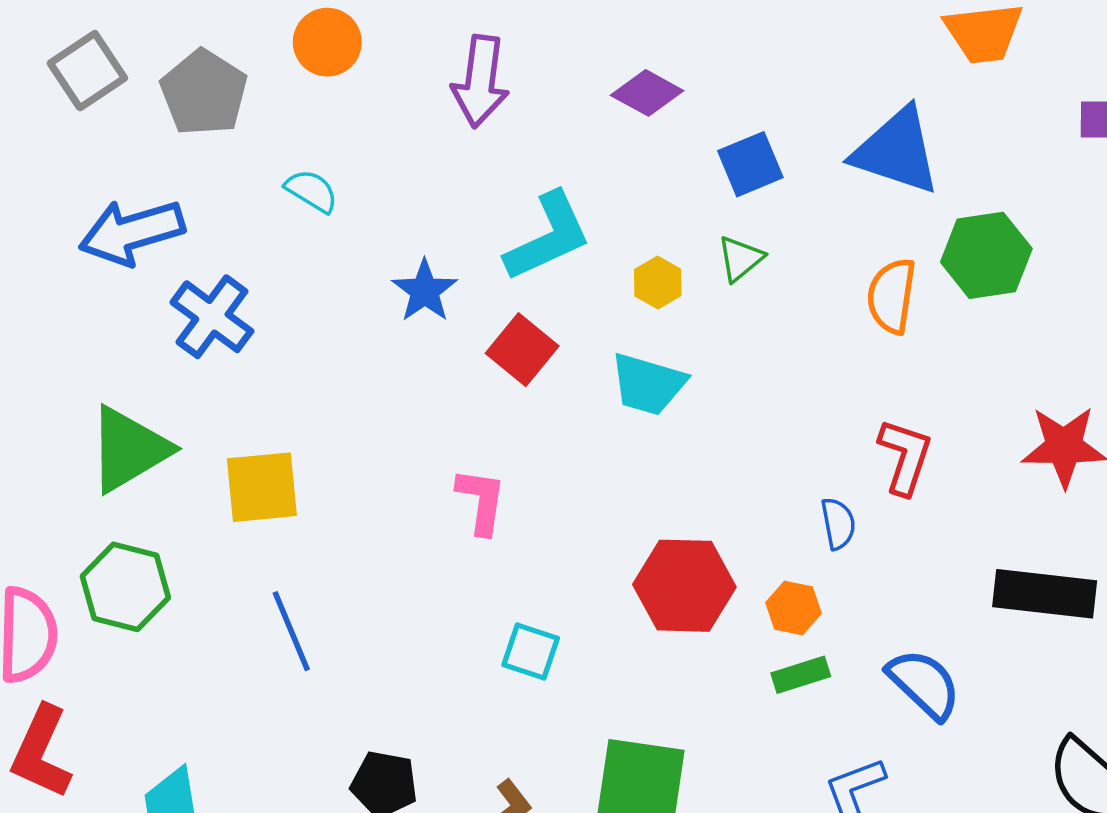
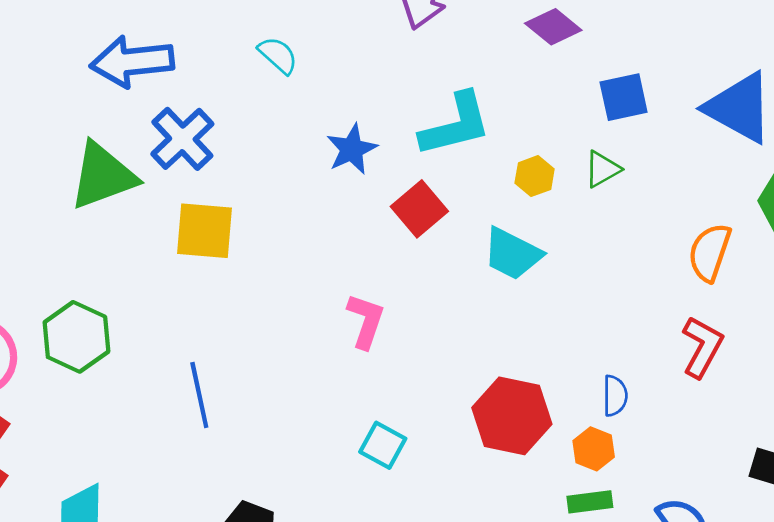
orange semicircle: (892, 296) -> (710, 252), moved
green triangle: (129, 449) -> (103, 176), moved
yellow square: (262, 487) -> (204, 231), moved
blue semicircle: (838, 524) -> (615, 396), moved

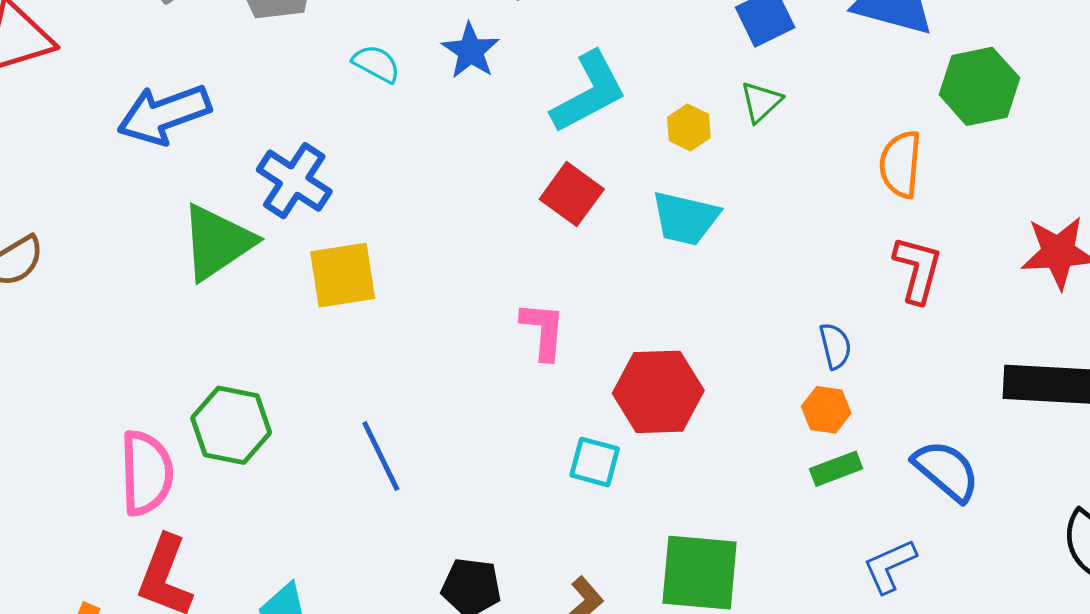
blue arrow: (132, 62) -> (164, 114), moved
blue star: (352, 149) -> (471, 51), moved
red hexagon: (512, 416) -> (658, 392), moved

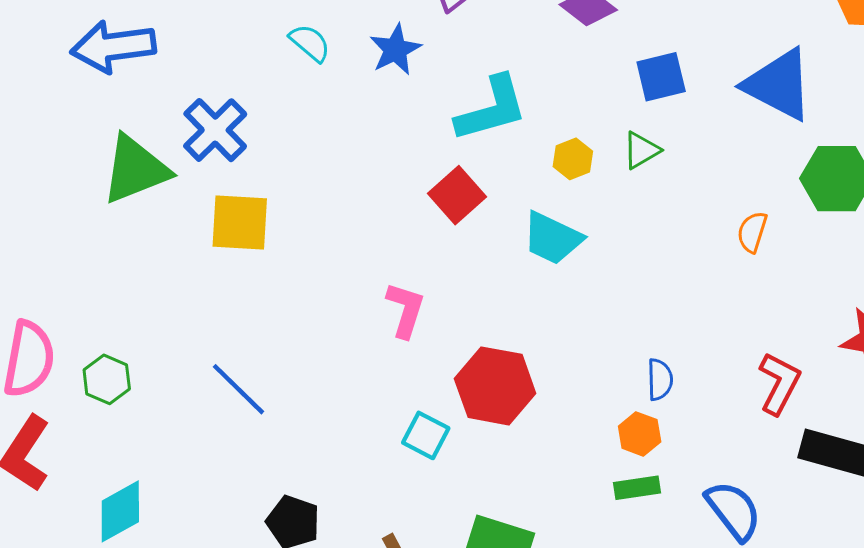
orange semicircle: (900, 164) -> (752, 232), size x0.7
red L-shape: (918, 269) -> (779, 383), moved
green hexagon: (231, 425) -> (107, 379), moved, size x0.7
blue line: (381, 456) -> (239, 389), turned -32

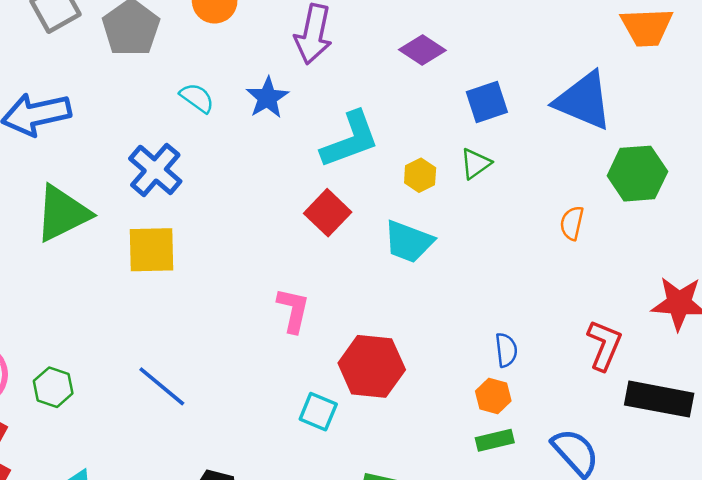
blue cross: (215, 130) -> (155, 170), moved

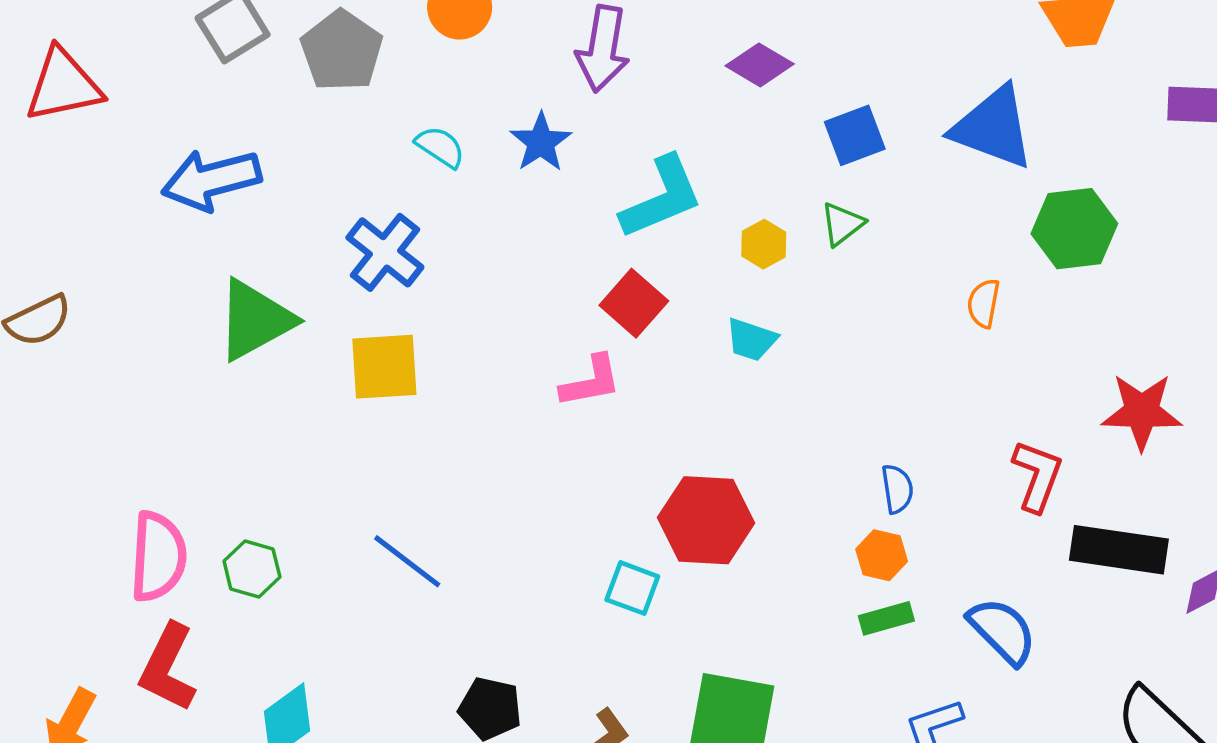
cyan trapezoid: (409, 242) -> (751, 340), size x0.7
pink L-shape: (293, 310) -> (591, 381), moved, turned 69

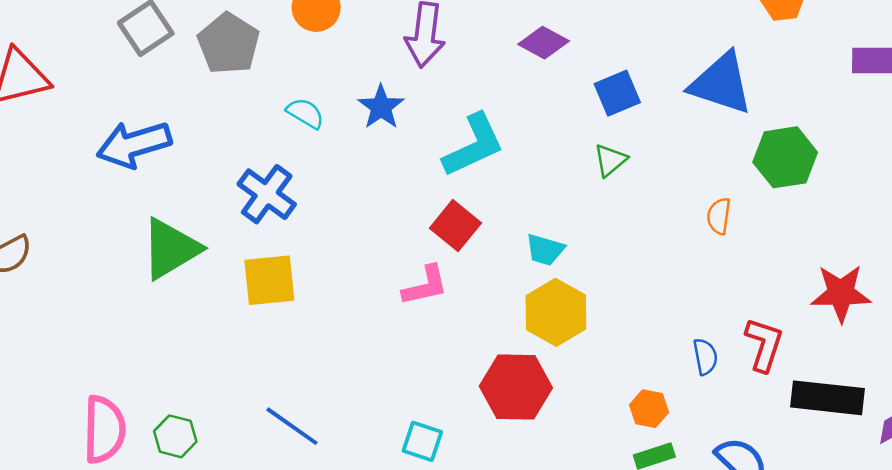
yellow hexagon: (764, 244) -> (556, 312), moved, size x1.8
blue semicircle: (897, 489) -> (705, 357), moved
cyan square: (632, 588) -> (422, 441), moved

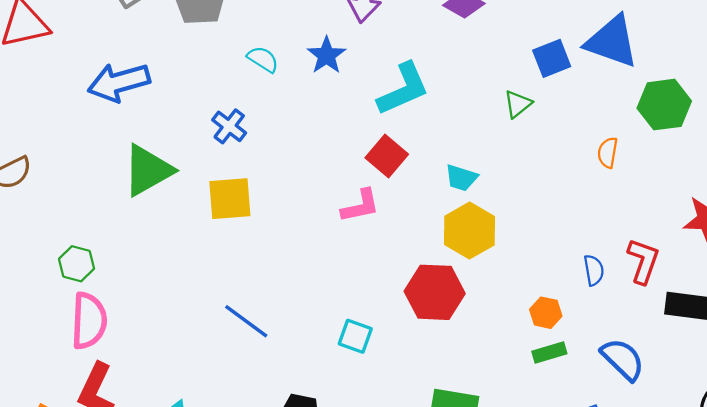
blue square: (617, 93) -> (552, 58), moved
blue cross: (267, 194) -> (229, 126), size x0.7
green hexagon: (175, 436) -> (77, 264), moved

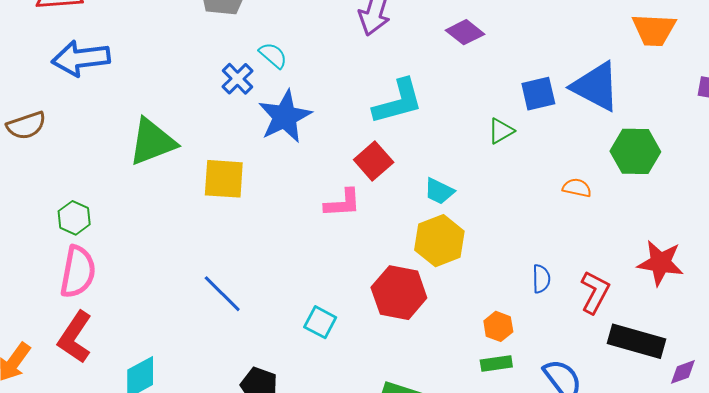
blue star: (326, 55) -> (285, 117), moved, size x1.5
blue arrow: (119, 82) -> (81, 58), moved
blue cross: (229, 126) -> (238, 79), moved
orange semicircle: (608, 153) -> (577, 188), turned 84
blue semicircle: (594, 270) -> (541, 279), moved

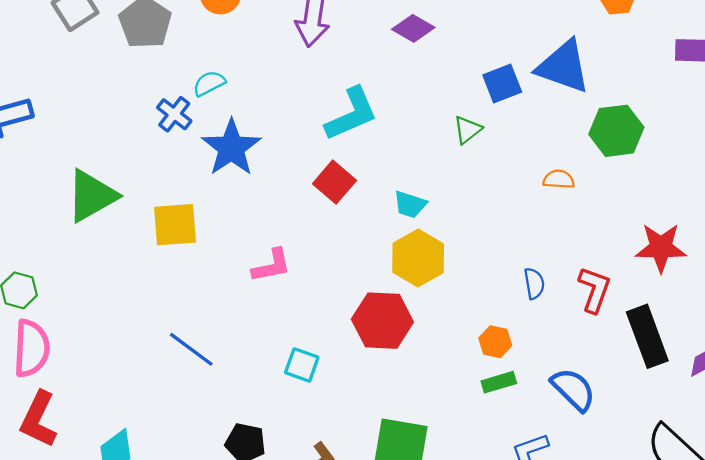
cyan semicircle: (273, 55) -> (209, 83), turned -60
pink L-shape: (343, 203) -> (272, 266), moved
black rectangle: (637, 341) -> (647, 336), turned 62

